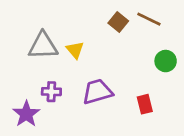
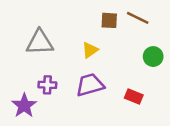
brown square: (118, 22) -> (109, 20), turned -36
yellow triangle: (75, 50) -> (90, 50), moved, turned 36
red rectangle: (145, 104) -> (134, 97), turned -54

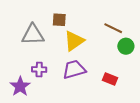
brown line: (138, 18) -> (113, 28), moved
brown square: (109, 20) -> (59, 20), moved
yellow triangle: (90, 50) -> (74, 41), size x1.5

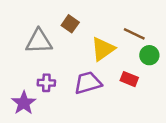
brown square: (59, 20) -> (70, 24), turned 32
yellow triangle: (74, 41) -> (103, 49), moved
red rectangle: (110, 79) -> (129, 79), moved

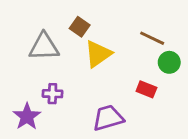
yellow triangle: (103, 49) -> (98, 54), moved
purple trapezoid: (88, 83) -> (108, 118), moved

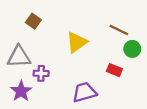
brown square: (80, 27) -> (33, 21), moved
gray triangle: (44, 47) -> (19, 57), moved

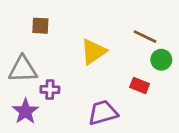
brown square: (33, 21) -> (40, 26), turned -32

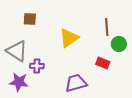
brown line: (145, 37) -> (107, 27), turned 60
gray triangle: (23, 69) -> (17, 51), turned 35
purple star: (25, 111) -> (19, 82), turned -30

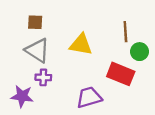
yellow triangle: (69, 38) -> (81, 45), turned 45
gray triangle: (17, 51) -> (37, 50), moved
red rectangle: (103, 63) -> (121, 74), size x1.6

